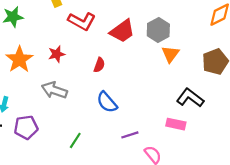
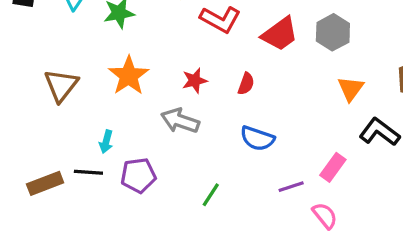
red star: (57, 54) -> (195, 81), moved
orange triangle: (170, 54) -> (351, 89), moved
blue semicircle: (107, 102) -> (257, 138), turned -30
pink rectangle: (176, 124) -> (333, 167), moved, turned -66

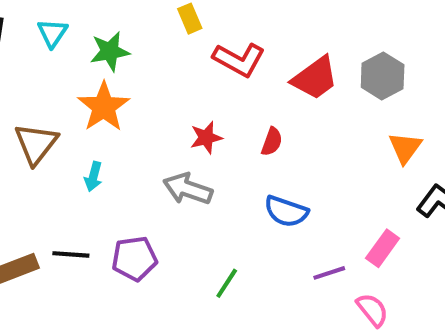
orange star: (129, 76) -> (104, 107), moved
cyan arrow: (106, 142) -> (93, 177), moved

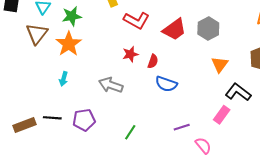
red star: (206, 138) -> (130, 54), moved
brown triangle: (36, 144) -> (37, 34), moved
blue semicircle: (286, 211) -> (166, 84), moved
pink rectangle: (383, 248) -> (222, 115), moved

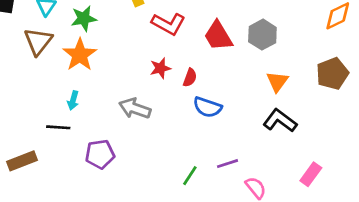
red trapezoid: (174, 30) -> (218, 36), turned 95
black L-shape: (238, 92) -> (280, 121), moved
pink rectangle: (222, 115) -> (311, 174), moved
black line: (52, 118) -> (58, 127), moved
green line: (130, 132) -> (190, 176), moved

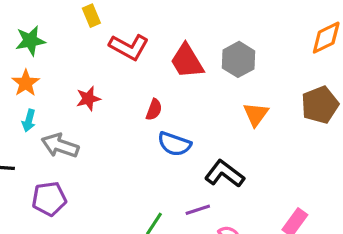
orange star: (80, 55) -> (26, 83), size x0.7
red star: (160, 68) -> (88, 99), moved
cyan arrow: (73, 100) -> (29, 121), moved
gray arrow: (135, 108) -> (60, 146), moved
black L-shape: (280, 121) -> (224, 174), moved

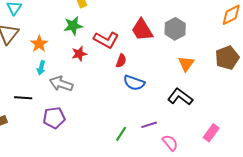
green star: (30, 41) -> (73, 26), moved
red L-shape: (129, 47) -> (106, 40), moved
black L-shape: (224, 174) -> (180, 97), moved

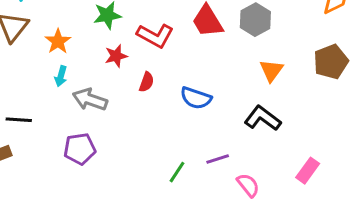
red semicircle: (121, 61) -> (146, 82), moved
black line: (23, 98) -> (19, 120), moved

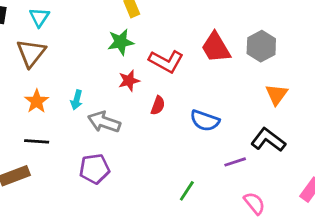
orange star: (58, 41) -> (37, 101), moved
purple line: (218, 159) -> (235, 162), moved

